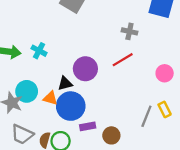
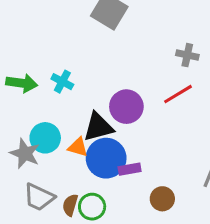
black triangle: (65, 83) -> (98, 127), size x1.5
purple rectangle: (88, 126) -> (130, 169), moved

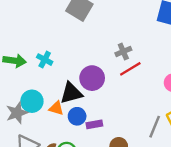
gray cross: (187, 55) -> (123, 51), moved, turned -35
gray star: (25, 153) -> (17, 113), turned 30
blue circle: (106, 158) -> (77, 116), size x0.6

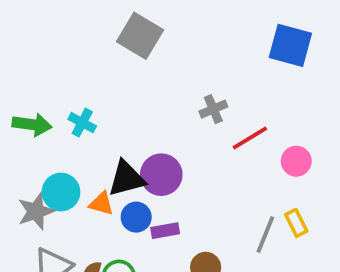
red line: (130, 69) -> (250, 138), moved
purple circle: (92, 78) -> (161, 175), moved

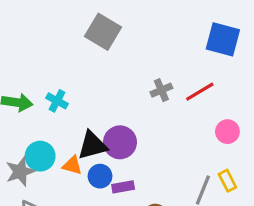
red line: (250, 138) -> (200, 92), moved

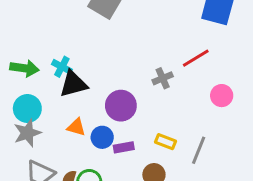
gray cross: (161, 90) -> (163, 78), moved
black triangle: (92, 145) -> (73, 84), moved
cyan circle: (40, 156) -> (27, 108), moved
yellow rectangle: (227, 181) -> (166, 142), moved, turned -42

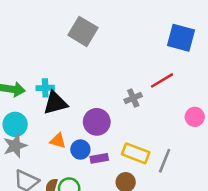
cyan cross: (62, 67) -> (45, 88), turned -30
pink circle: (222, 96) -> (195, 117), moved
yellow rectangle: (166, 142) -> (136, 153), size x1.5

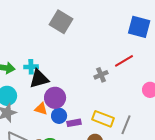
purple circle: (97, 122) -> (55, 98), moved

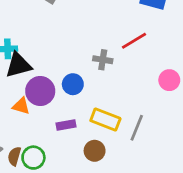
gray cross: (101, 75) -> (103, 60), turned 32
blue circle: (59, 116) -> (73, 84), moved

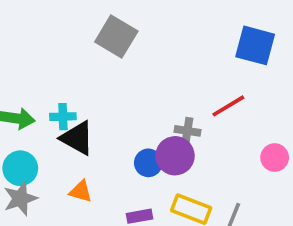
black triangle: (18, 65) -> (77, 138), turned 44
purple circle: (40, 91) -> (175, 156), moved

